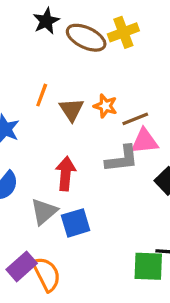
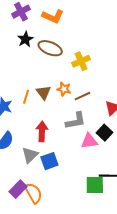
yellow cross: (123, 32) -> (81, 61), moved
orange line: (42, 95) -> (26, 97), moved
pink triangle: (145, 141) -> (89, 141), moved

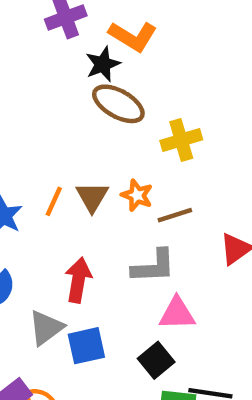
black star: (25, 39) -> (103, 64), moved
black square: (104, 133) -> (156, 360), moved

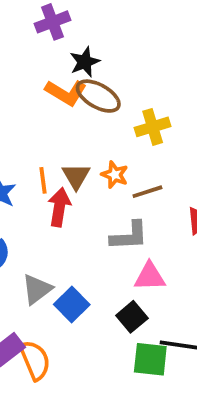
orange L-shape: (133, 36) -> (66, 93), moved
orange line: (54, 201) -> (43, 180), turned -32
red arrow: (78, 280) -> (59, 207), moved
blue square: (86, 346) -> (72, 305), turned -32

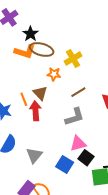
orange star: (115, 175) -> (54, 74), moved
pink triangle: (150, 277) -> (78, 144), moved
blue square: (72, 305) -> (65, 164), moved

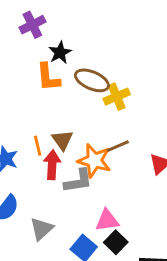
brown ellipse: (42, 49) -> (92, 80), moved
orange L-shape: (25, 52) -> (48, 77), turned 60
orange star: (54, 74) -> (94, 161), moved, size x1.6
gray L-shape: (75, 117) -> (78, 181), moved

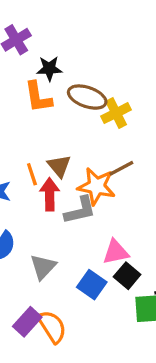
black star: (60, 53) -> (49, 69), turned 30

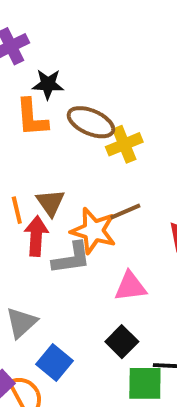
pink triangle: (116, 252) -> (130, 286), moved
blue square: (92, 285) -> (54, 363), moved

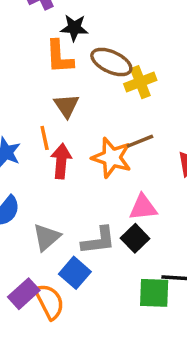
brown triangle: (50, 203) -> (66, 106), moved
gray L-shape: (71, 258) -> (98, 241), moved
black square: (122, 342) -> (135, 238), moved

